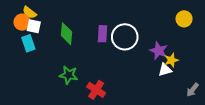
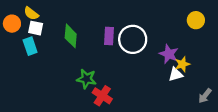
orange circle: (22, 22) -> (12, 24), moved
green star: (69, 75) -> (86, 79), moved

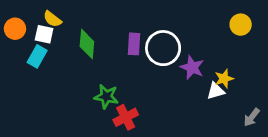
yellow semicircle: (31, 13) -> (52, 19), moved
cyan rectangle: (30, 46) -> (37, 56), turned 48
purple star: (169, 54) -> (192, 67), moved
red cross: (102, 96) -> (126, 117), turned 30

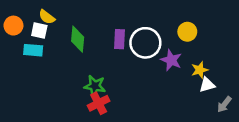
yellow circle: (241, 25) -> (187, 32), moved
cyan rectangle: (37, 56) -> (33, 50), turned 66
white triangle: (216, 91) -> (207, 85), moved
red cross: (126, 117) -> (99, 103), moved

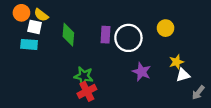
orange circle: (13, 26) -> (21, 13), moved
purple star: (171, 60) -> (142, 72), moved

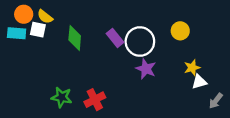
purple rectangle: (106, 35) -> (115, 38), turned -42
cyan rectangle: (29, 44) -> (17, 33), moved
purple star: (142, 72) -> (146, 69), moved
green star: (84, 76) -> (62, 97), moved

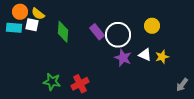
white triangle: (199, 82) -> (145, 55), moved, turned 40

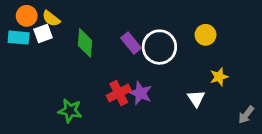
white square: (32, 25) -> (43, 33), turned -32
white triangle: (145, 55) -> (196, 98), moved, turned 32
purple star: (123, 58) -> (140, 93), moved
red cross: (80, 84) -> (119, 93), moved

